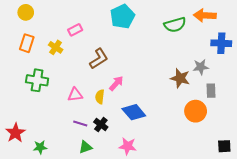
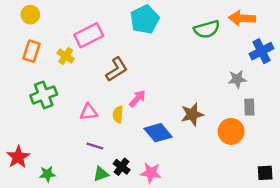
pink rectangle: (75, 30) -> (89, 35), size x1.6
blue cross: (221, 43) -> (262, 51), turned -30
brown star: (180, 78) -> (192, 114), moved, turned -30
green cross: (37, 80) -> (44, 95), turned -30
black cross: (101, 125) -> (122, 167), moved

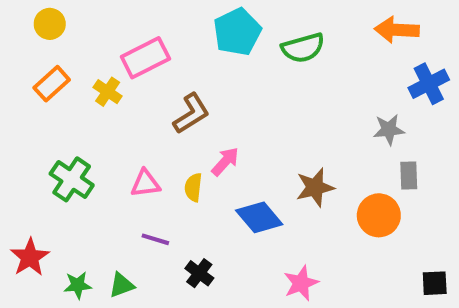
green semicircle: (207, 29) -> (303, 48), moved
orange rectangle: (32, 51) -> (52, 84), turned 30
green cross: (44, 95) -> (72, 179), moved, turned -35
pink star: (151, 173) -> (301, 283), moved, turned -30
green triangle: (101, 174) -> (122, 285), moved

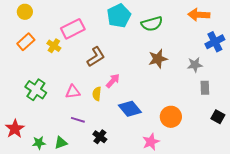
brown star: (315, 187) -> (158, 59), moved
orange circle: (379, 215) -> (171, 117), moved
black square: (435, 283) -> (218, 117), moved, turned 32

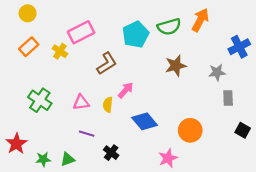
orange arrow: (199, 15) -> (200, 20), moved, turned 115
cyan pentagon: (119, 16) -> (136, 34), moved

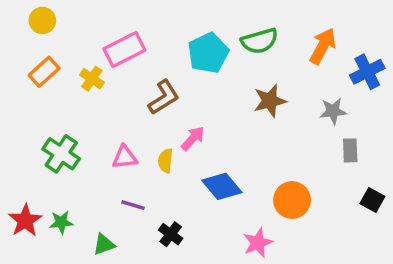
orange arrow: (200, 20) -> (323, 46), moved
green star: (43, 159) -> (61, 222), moved

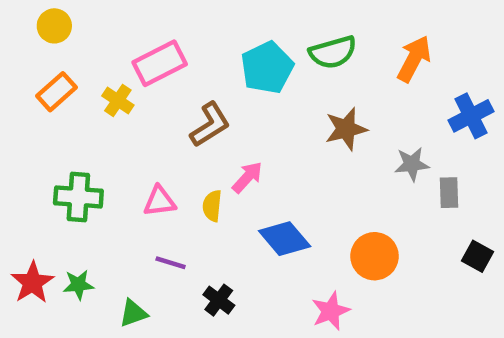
blue cross: (367, 72) -> (471, 116), moved
gray star: (333, 111) -> (412, 164), moved
green cross: (61, 154) -> (78, 197), turned -30

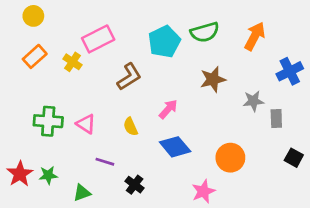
pink arrow: (247, 177) -> (168, 109), moved
pink triangle: (160, 201) -> (86, 124), moved, turned 40
yellow semicircle: (212, 206) -> (131, 127), turned -30

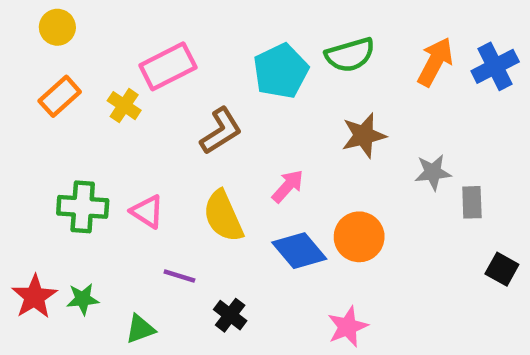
blue cross: (290, 71) -> (495, 66), moved
yellow semicircle: (131, 127) -> (223, 216), size x1.6
orange circle: (230, 158) -> (359, 237), moved

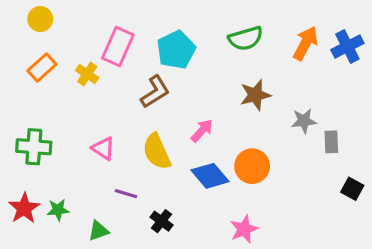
pink rectangle: (168, 66) -> (118, 47), turned -39
cyan pentagon: (281, 71) -> (176, 50), moved
green cross: (83, 207) -> (34, 147), moved

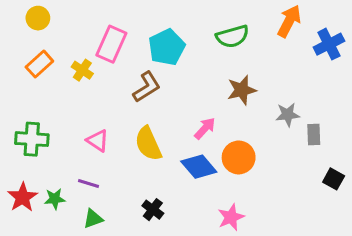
orange arrow: (305, 43) -> (289, 21), moved
pink arrow: (202, 131) -> (205, 128), moved
purple line: (126, 194) -> (88, 184), moved

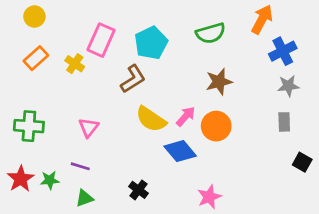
blue cross: (329, 44) -> (283, 51), moved
gray star: (288, 115) -> (288, 86), moved
pink triangle: (98, 141) -> (89, 127), turned 35
yellow semicircle: (148, 144) -> (151, 119), moved, turned -32
orange circle: (239, 157) -> (216, 126), moved

